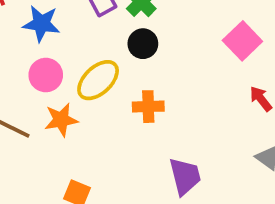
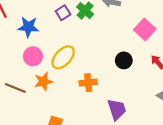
black circle: (143, 44) -> (124, 60), moved
orange cross: (148, 107) -> (88, 83), moved

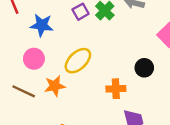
pink circle: (33, 56) -> (34, 59), moved
orange cross: (88, 83) -> (116, 89), moved

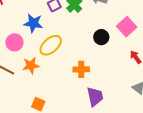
blue star: (42, 25) -> (33, 23), moved
black circle: (144, 68) -> (101, 37), moved

